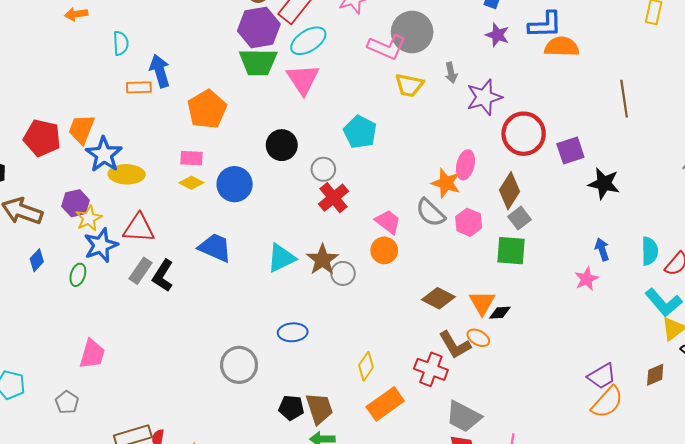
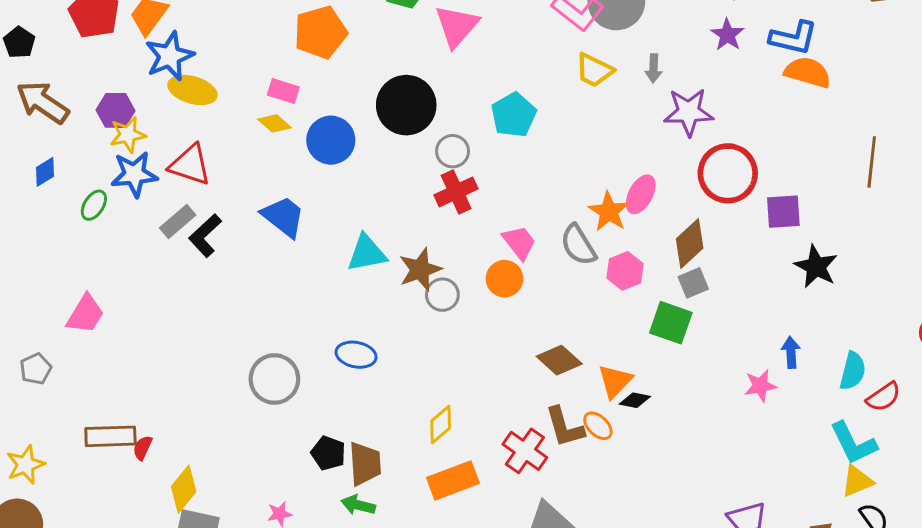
black circle: (282, 145) -> (406, 105), size x1.4

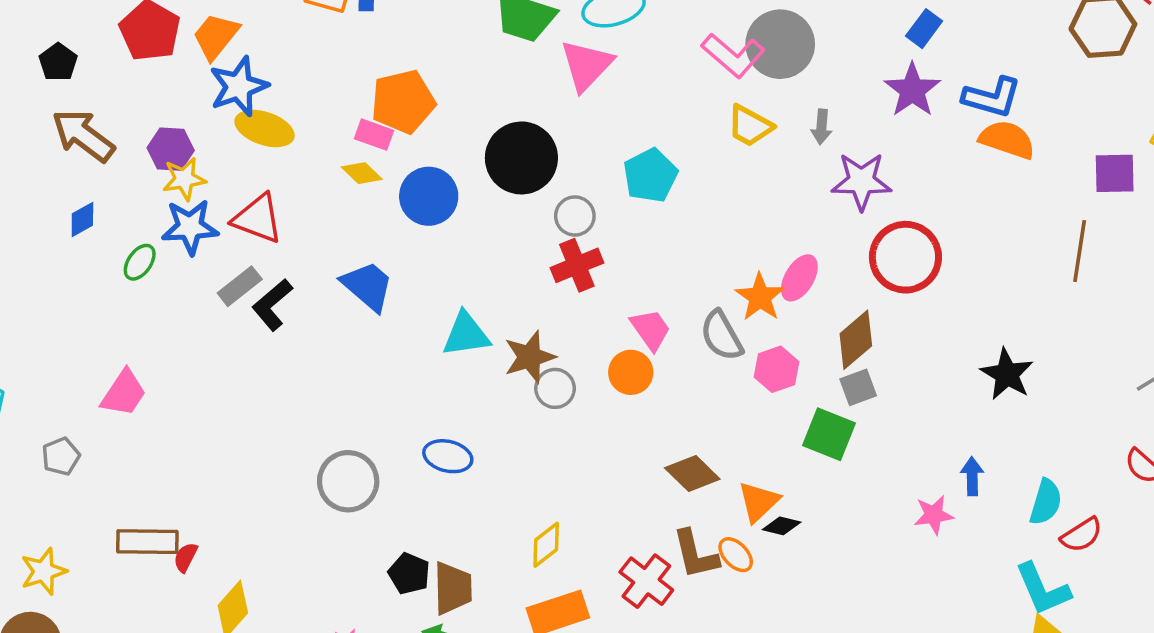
orange pentagon: (320, 32) -> (403, 102), moved
purple star: (727, 35) -> (912, 90), size x1.4
purple square: (783, 212) -> (1115, 173), moved

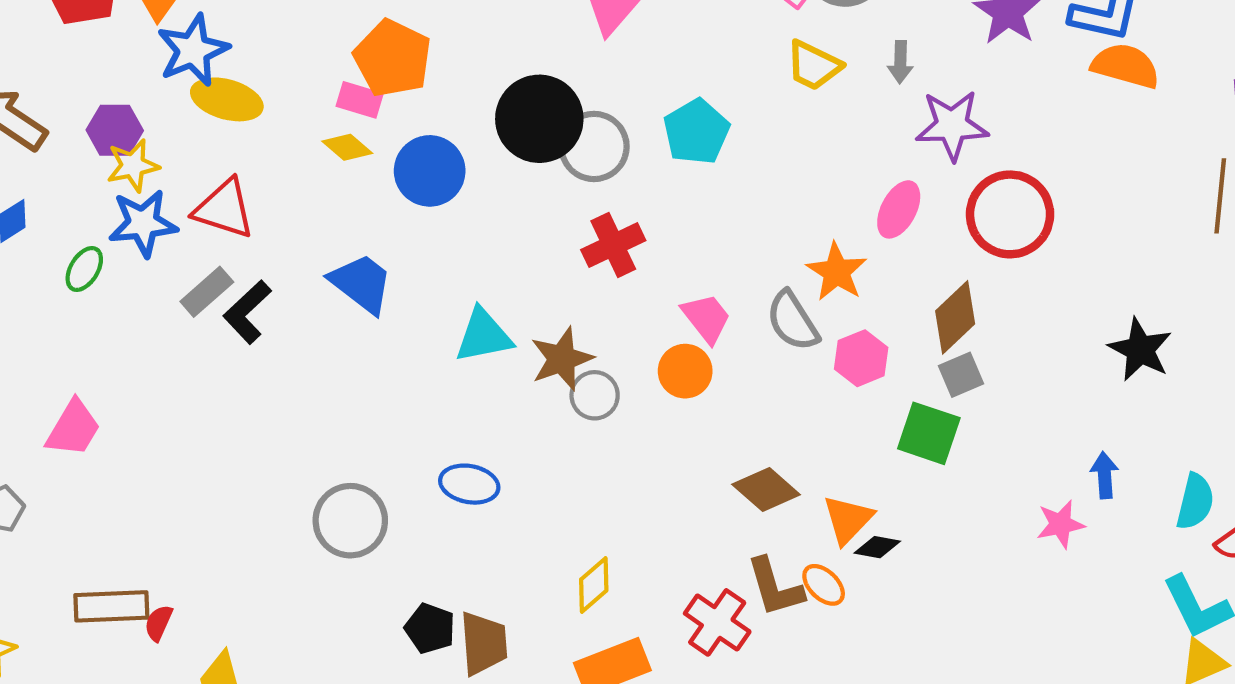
orange pentagon: (403, 102) -> (393, 58), turned -30
gray circle: (575, 216) -> (594, 146), moved, size x1.4
pink ellipse: (799, 278) -> (899, 209), moved

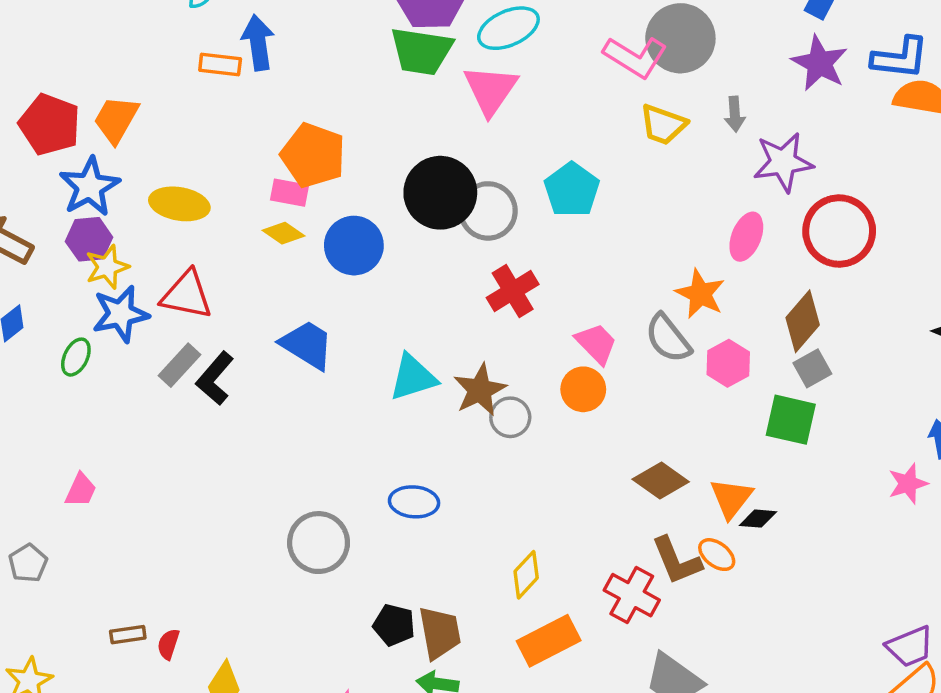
blue star: (193, 50) -> (90, 187), moved
pink trapezoid: (73, 428) -> (81, 490), size x0.7
brown rectangle: (111, 606) -> (128, 635), size x0.6

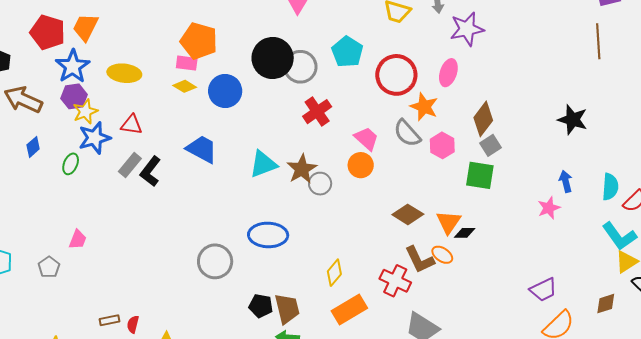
red circle: (839, 231) -> (396, 75), moved
red triangle: (187, 295) -> (132, 125), size x0.7
blue ellipse: (414, 502) -> (268, 235), size x1.4
gray pentagon: (28, 563) -> (49, 267), moved
purple trapezoid: (910, 647) -> (543, 290), moved

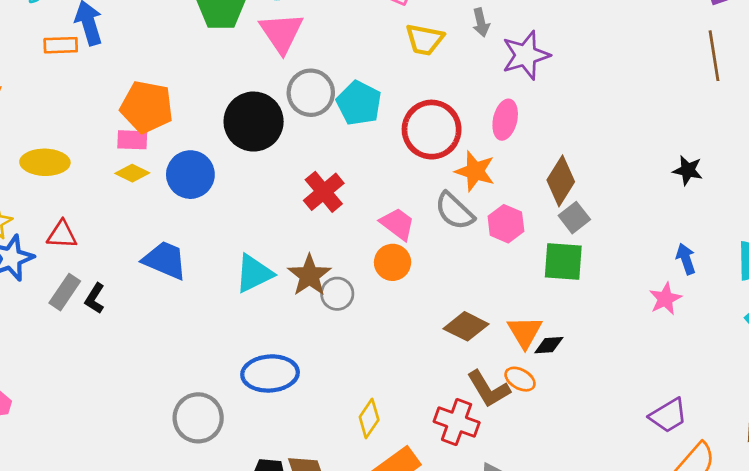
gray circle: (300, 67) -> (311, 93), moved
black star: (573, 120) -> (688, 170), size x0.7
black L-shape: (150, 171) -> (95, 298), size x0.7

